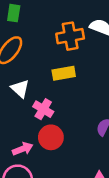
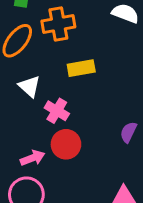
orange cross: (70, 36) -> (58, 24), moved

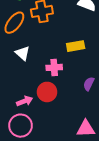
yellow rectangle: (81, 68) -> (76, 46), moved
pink cross: (57, 111) -> (54, 67), moved, turned -35

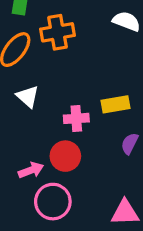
yellow rectangle: (76, 46) -> (116, 104), moved
pink circle: (21, 126) -> (53, 202), moved

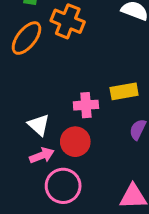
orange cross: (58, 32) -> (68, 21), turned 32
white triangle: (28, 97) -> (39, 125), moved

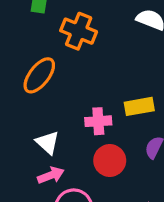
orange ellipse: (27, 38) -> (39, 75), moved
red circle: (75, 142) -> (110, 161), moved

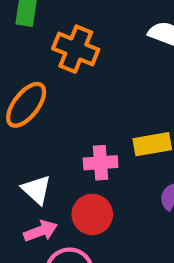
red circle: (110, 161) -> (92, 214), moved

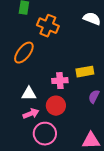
white triangle: (36, 190) -> (29, 94), turned -42

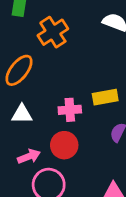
orange cross: (48, 26) -> (53, 32), turned 35
white triangle: (29, 94) -> (22, 114), moved

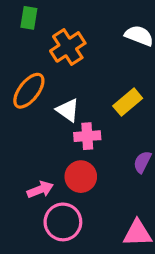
yellow rectangle: (105, 97) -> (128, 102), moved, turned -30
white triangle: (22, 114) -> (68, 110), moved, turned 35

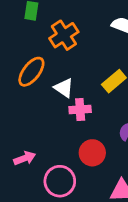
red circle: (81, 177) -> (92, 153), moved
pink arrow: (40, 190) -> (25, 158), moved

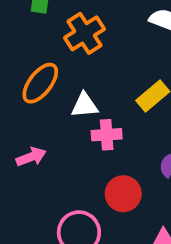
white triangle: (64, 88) -> (85, 105), turned -40
pink arrow: (25, 158) -> (31, 157), moved

